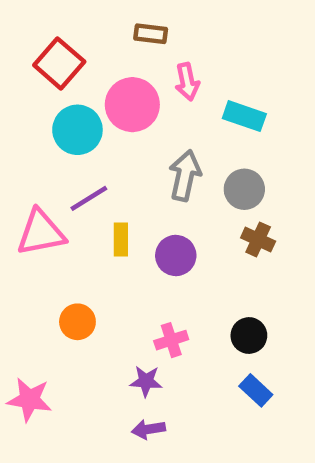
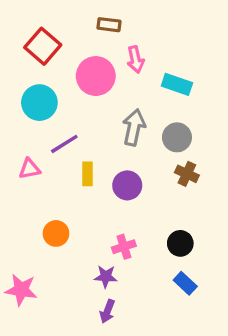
cyan circle: (77, 130) -> (39, 103), moved
pink triangle: (41, 233) -> (29, 169), size x0.6
purple arrow: (148, 429) -> (107, 311), turned -60

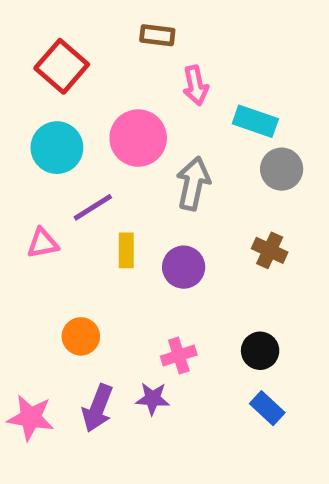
pink circle: (96, 76) -> (138, 138), moved
gray circle: (177, 137) -> (282, 169), moved
purple arrow: (107, 311) -> (98, 408), moved, size x1.4

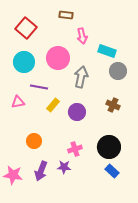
purple line: (93, 207) -> (39, 87), turned 42
yellow rectangle: (126, 250) -> (53, 105), turned 40
black circle: (260, 351) -> (109, 147), size x1.5

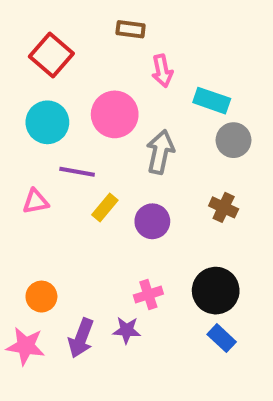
orange circle: (34, 141) -> (41, 297), moved

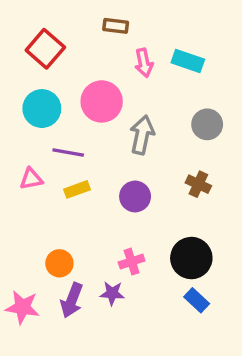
cyan rectangle: (212, 101) -> (188, 61), moved
yellow rectangle: (105, 207) -> (77, 189), moved, turned 30
orange circle: (41, 297) -> (59, 263), moved

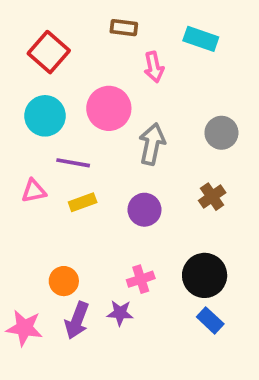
cyan rectangle: (188, 61) -> (201, 39), moved
brown cross: (198, 184) -> (212, 197), turned 30

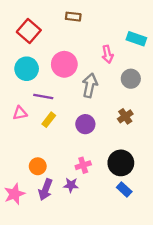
cyan rectangle: (201, 39) -> (136, 39), moved
pink arrow: (154, 67) -> (108, 54), moved
yellow rectangle: (83, 202) -> (49, 120), turned -32
pink star: (24, 328) -> (14, 194), turned -30

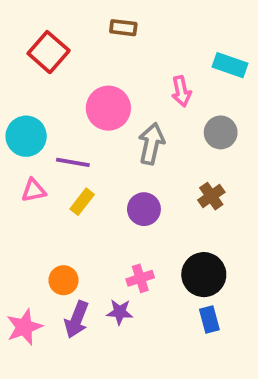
cyan circle: (27, 69) -> (26, 136), moved
blue rectangle: (124, 190) -> (209, 319), turned 32

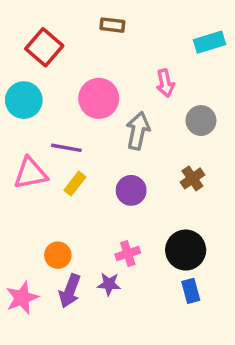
cyan rectangle: (230, 65) -> (210, 42), moved, turned -36
cyan circle: (26, 136) -> (24, 100), moved
pink triangle: (34, 190) -> (31, 173), size x1.5

